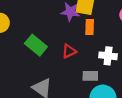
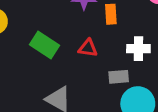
red triangle: (69, 51) -> (88, 48), turned 40

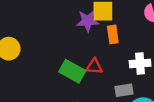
green rectangle: (44, 45) -> (72, 71), moved

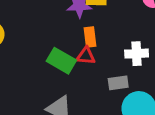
orange rectangle: (113, 34) -> (90, 37), moved

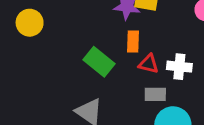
red triangle: (86, 56) -> (149, 64), moved

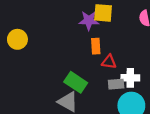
green rectangle: (99, 62) -> (76, 82), moved
white cross: (179, 67) -> (130, 78), moved

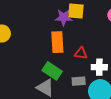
orange rectangle: (96, 46) -> (57, 42), moved, size x1.5
gray rectangle: (116, 84) -> (79, 81), moved

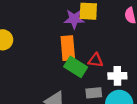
green rectangle: (52, 71) -> (76, 67), moved

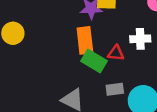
white cross: (117, 76) -> (140, 39), moved

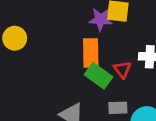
red triangle: (116, 53) -> (122, 70), turned 42

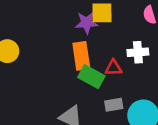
red triangle: (122, 70) -> (114, 68), turned -48

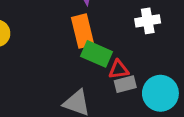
red triangle: (114, 68) -> (119, 70), moved

